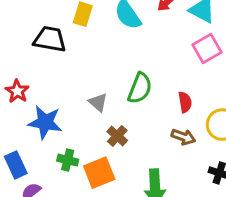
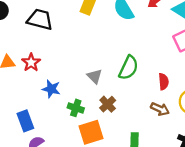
black trapezoid: (50, 39) -> (40, 19), moved
blue star: (45, 122) -> (51, 89), size x0.7
green cross: (68, 160) -> (76, 108), moved

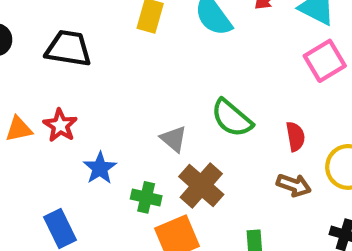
green semicircle: (129, 68) -> (232, 118), turned 110
blue star: (51, 89) -> (100, 168), turned 30
brown cross: (108, 104) -> (201, 185), size x1.5

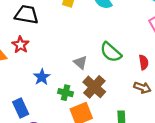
red star: (60, 125) -> (20, 45), moved

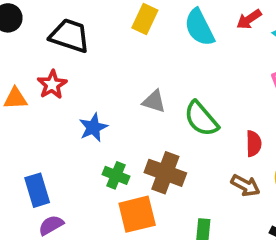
gray triangle: (80, 62) -> (154, 101), moved, turned -32
blue star: (42, 77) -> (93, 127), moved
brown cross: (94, 87) -> (165, 173), turned -30

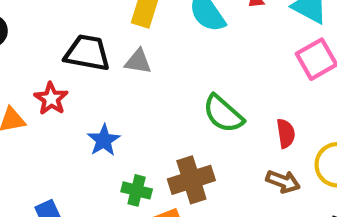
black trapezoid: (70, 36) -> (87, 53), moved
gray triangle: (154, 101) -> (138, 61), moved
brown cross: (165, 173) -> (191, 180), turned -30

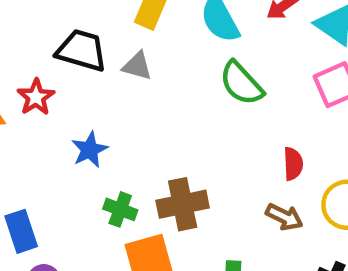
green semicircle: (223, 114) -> (241, 83), moved

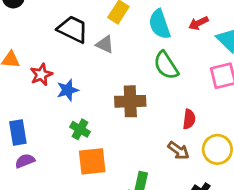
red star: (36, 97) -> (41, 74), moved
brown cross: (183, 204) -> (130, 101), moved

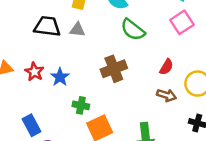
red semicircle: (189, 119) -> (166, 67), turned 42

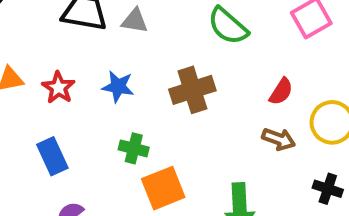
blue star: (60, 77) -> (118, 87), moved, turned -30
blue rectangle: (31, 125) -> (52, 156), moved

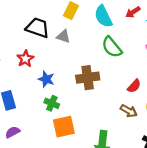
blue star: (118, 87) -> (46, 79), moved
red star: (58, 88) -> (25, 59), moved

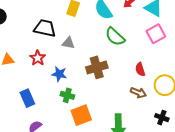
gray triangle: (63, 36) -> (68, 43), moved
red semicircle: (134, 86) -> (140, 69), turned 128

